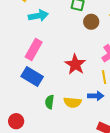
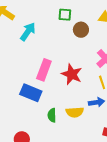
cyan arrow: (38, 16) -> (28, 32), turned -36
pink rectangle: (34, 50) -> (44, 70), moved

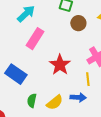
pink rectangle: (44, 70) -> (35, 39), moved
yellow semicircle: (75, 112) -> (55, 102), turned -48

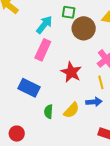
cyan arrow: (26, 14) -> (44, 25), moved
brown circle: (78, 23) -> (84, 28), size x1.5

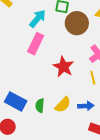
blue rectangle: (29, 88) -> (16, 101), moved
blue arrow: (94, 102) -> (86, 106), moved

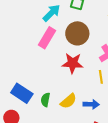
brown circle: (77, 23) -> (77, 33), moved
red star: (63, 67) -> (73, 63), turned -30

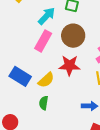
blue rectangle: (22, 93) -> (20, 76), moved
yellow semicircle: (68, 101) -> (46, 80), moved

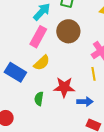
red star: (69, 66) -> (64, 87), moved
yellow semicircle: (46, 80) -> (42, 63), moved

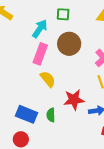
yellow semicircle: (42, 63) -> (48, 79), turned -78
blue rectangle: (15, 72) -> (26, 114), moved

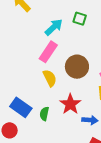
brown circle: (69, 44) -> (77, 67), moved
red star: (74, 100) -> (70, 104), turned 30

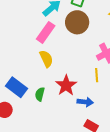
brown circle: (77, 67) -> (77, 22), moved

